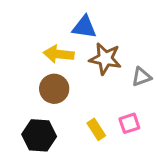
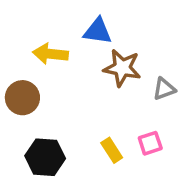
yellow arrow: (59, 54) -> (50, 54), moved
brown circle: (54, 89) -> (22, 98), moved

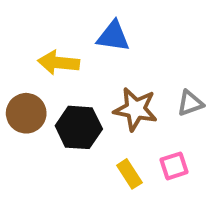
brown star: (122, 68) -> (136, 109), moved
black hexagon: (45, 157) -> (79, 127), moved

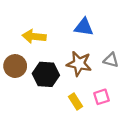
blue triangle: (113, 36) -> (84, 27), moved
gray triangle: (190, 103) -> (111, 60), turned 35

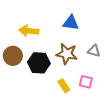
pink square: (102, 97) -> (86, 82), turned 32

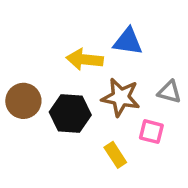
yellow arrow: (29, 31) -> (85, 59), moved
pink square: (86, 82) -> (151, 132), moved

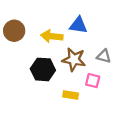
brown circle: (23, 101) -> (14, 31), moved
yellow rectangle: (115, 155) -> (71, 95), turned -48

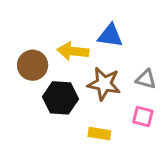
brown circle: (14, 31) -> (33, 65), moved
pink square: (93, 81) -> (143, 116), moved

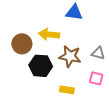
blue triangle: (110, 36) -> (74, 12), moved

